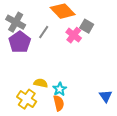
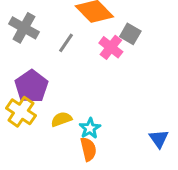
purple pentagon: (20, 42) -> (31, 86), moved
yellow semicircle: (41, 83) -> (61, 119), turned -32
yellow cross: (27, 99) -> (21, 112), moved

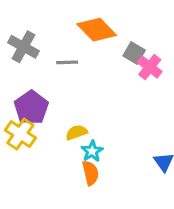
gray line: (66, 43) -> (67, 62), turned 54
pink cross: (111, 47) -> (150, 67), moved
yellow semicircle: (61, 119) -> (76, 132), moved

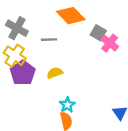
yellow semicircle: (76, 132) -> (55, 73), moved
yellow cross: (20, 134) -> (15, 56), moved

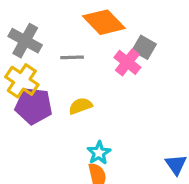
pink cross: (110, 43) -> (127, 62), moved
purple pentagon: (23, 73) -> (34, 106), turned -30

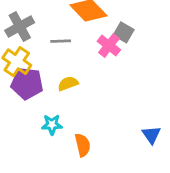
gray cross: (25, 41) -> (20, 26), turned 32
cyan star: (99, 153) -> (52, 125), moved, turned 30

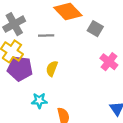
pink cross: (109, 46) -> (109, 62), moved
yellow semicircle: (68, 84) -> (52, 69), turned -49

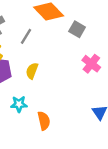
gray line: (46, 35) -> (26, 36), turned -56

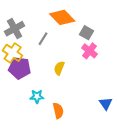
pink cross: (91, 64) -> (90, 51), moved
yellow semicircle: (32, 71) -> (59, 68), moved

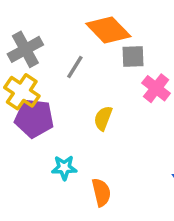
gray square: (87, 33) -> (133, 56), moved, turned -32

